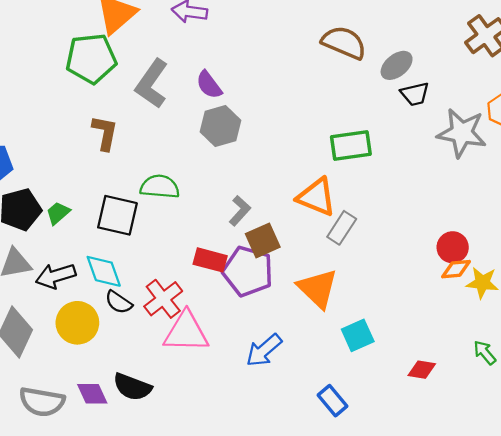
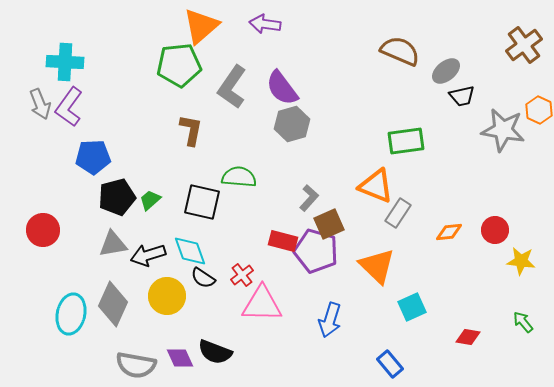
purple semicircle: (209, 85) -> (282, 88), size x1.4
orange diamond: (456, 269) -> (449, 232), moved
red cross: (163, 299) -> (242, 275), size x0.7
blue arrow: (264, 350) -> (330, 320), turned -32

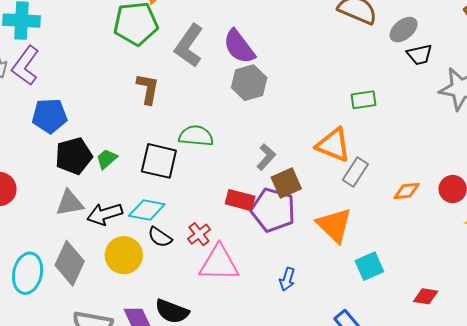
green rectangle: (406, 141) -> (363, 100), size x0.7
cyan diamond: (190, 251) -> (147, 210), turned -60
blue arrow: (330, 320) -> (287, 279), size x0.7

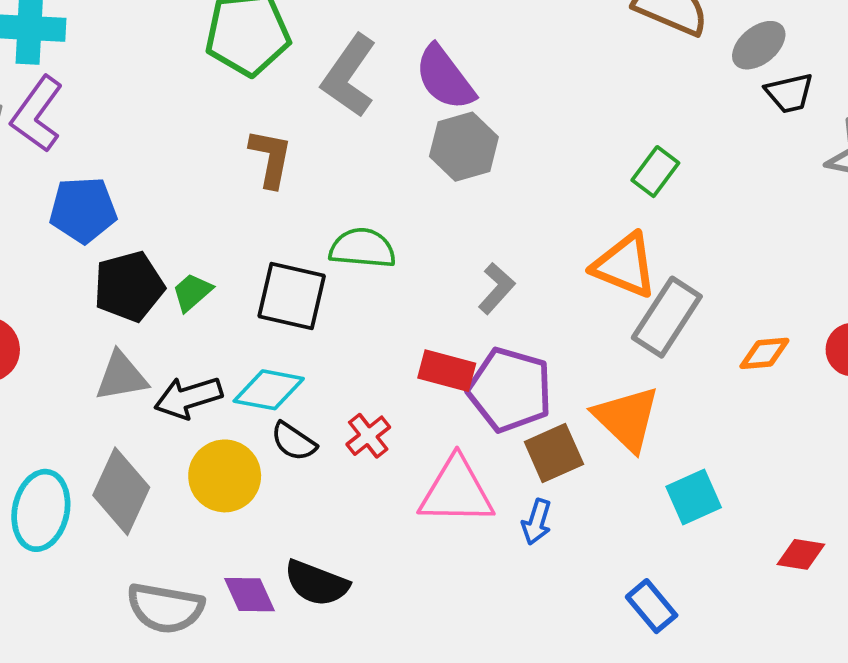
green rectangle: (363, 100) -> (655, 172), moved, turned -45
gray rectangle: (355, 172) -> (667, 317), size x1.4
brown square: (286, 183) -> (554, 453), moved
pink triangle: (219, 263) -> (456, 491), moved

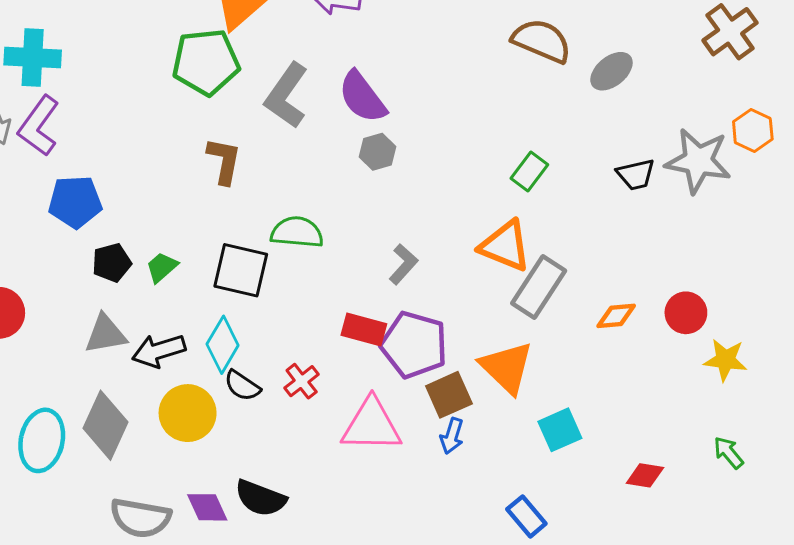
black trapezoid: (789, 93) -> (636, 175), moved
gray hexagon: (464, 147) -> (378, 152), size x0.7
black pentagon: (129, 286) -> (112, 263), size x0.7
cyan diamond: (269, 390) -> (223, 345), turned -70
blue arrow: (537, 522) -> (452, 436), moved

